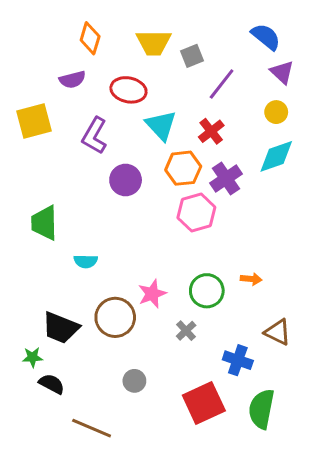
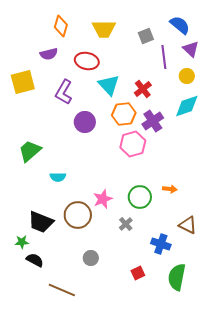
gray square: (192, 56) -> (146, 36), moved
purple line: (222, 84) -> (164, 57), moved, turned -45
green trapezoid: (44, 223) -> (30, 151), turned 50
red square: (204, 403) -> (138, 273), size x0.5

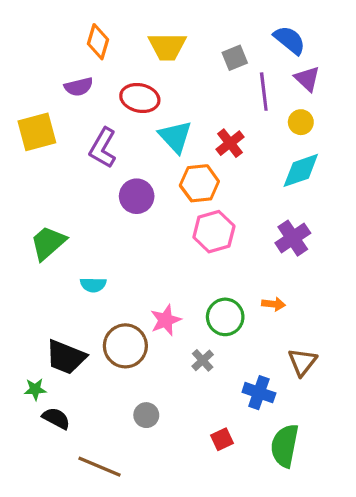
purple cross: (153, 121) -> (293, 238), moved
brown triangle: (188, 225) -> (302, 362), turned 42

